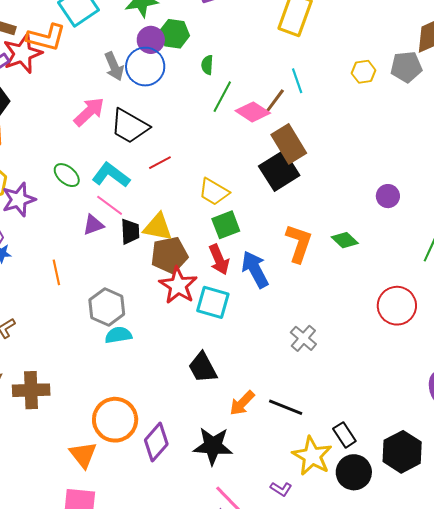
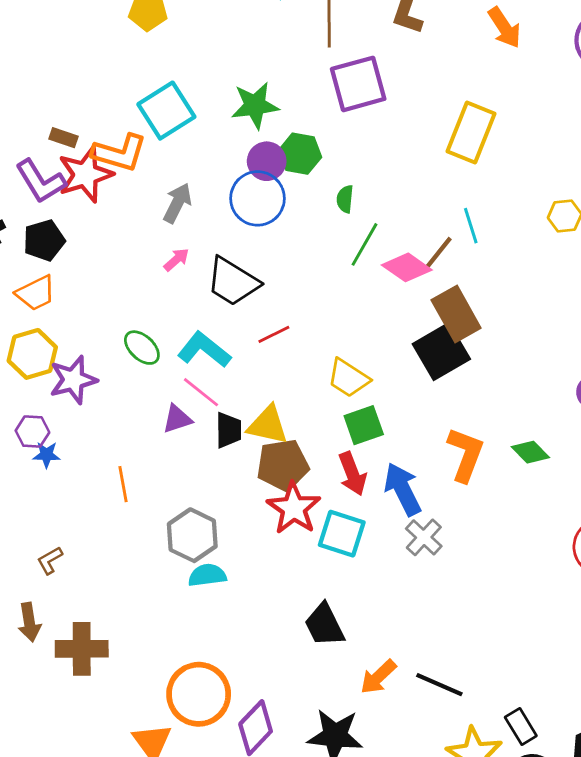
gray arrow: (114, 66) -> (177, 203), moved, turned -132
pink arrow: (89, 112) -> (176, 260), size x0.6
gray cross: (303, 338) -> (424, 537), moved

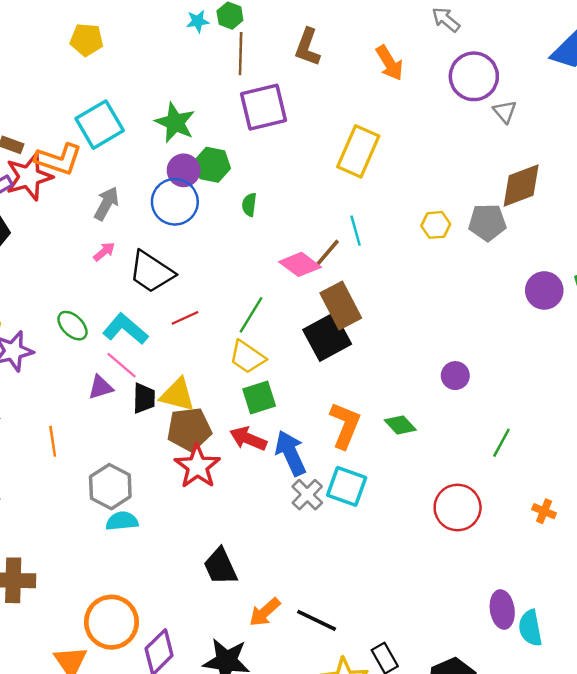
green star: (255, 105) -> (175, 123), turned 30
green line: (365, 244) -> (251, 315), moved
red arrow: (352, 474) -> (248, 439), turned 132
cyan square: (342, 534) -> (347, 486), moved

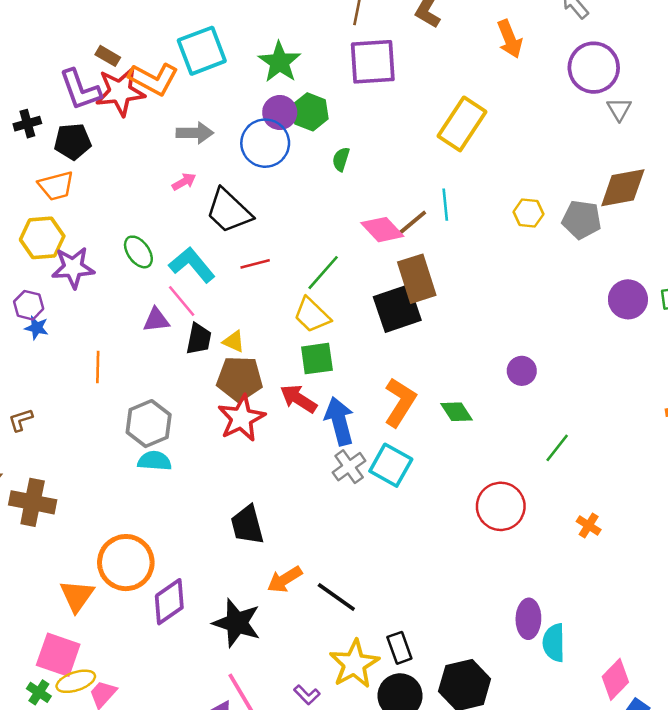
gray arrow: (106, 204) -> (195, 133), turned 52
yellow triangle: (177, 395) -> (234, 341), size x0.6

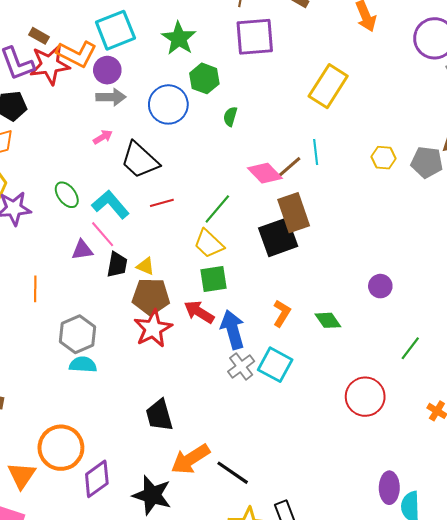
purple circle: (280, 112) -> (107, 70), moved
orange L-shape: (400, 402) -> (282, 313), size x0.7
orange arrow: (285, 579) -> (190, 459), size x1.4

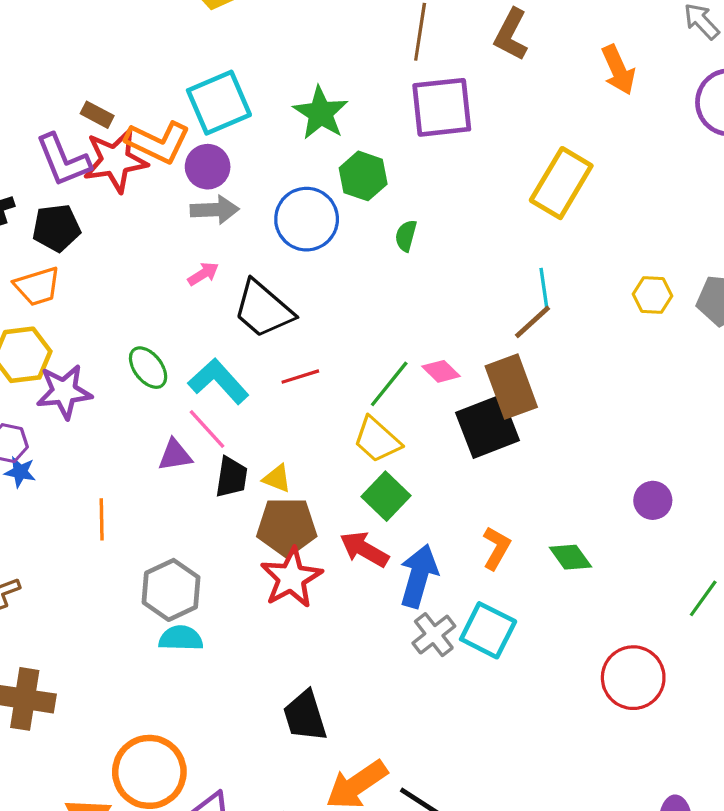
brown line: (289, 167) -> (532, 322), moved
pink diamond: (265, 173) -> (441, 371), moved, size x0.7
green square: (213, 279) -> (386, 496), turned -36
blue arrow: (233, 330) -> (419, 576), turned 33

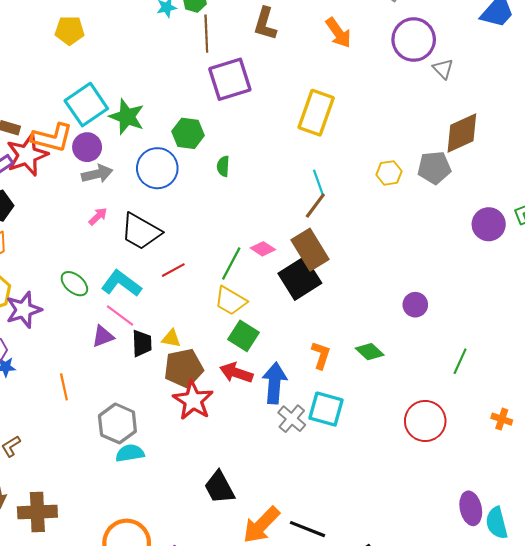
green star: (321, 113) -> (127, 117), moved

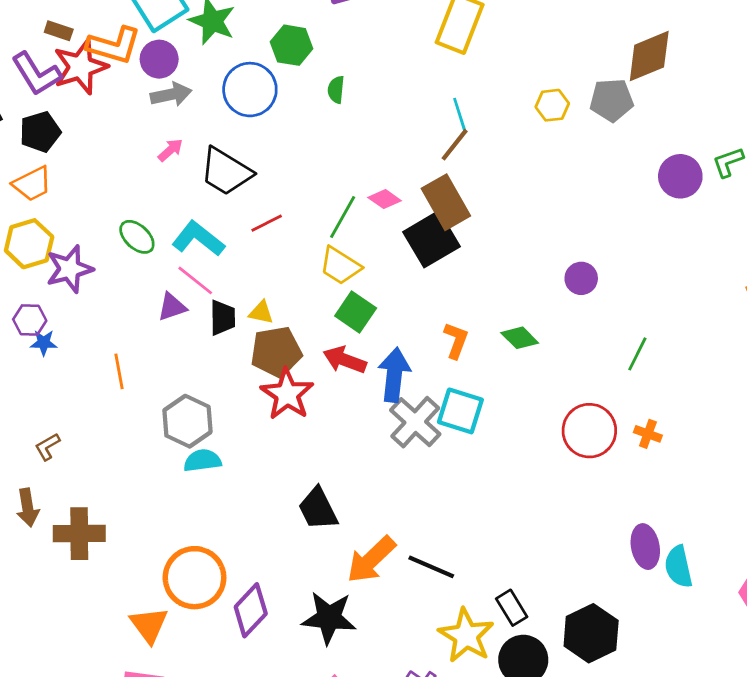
gray cross: (292, 419) -> (415, 422), size x1.4
orange cross: (502, 419) -> (648, 434), moved

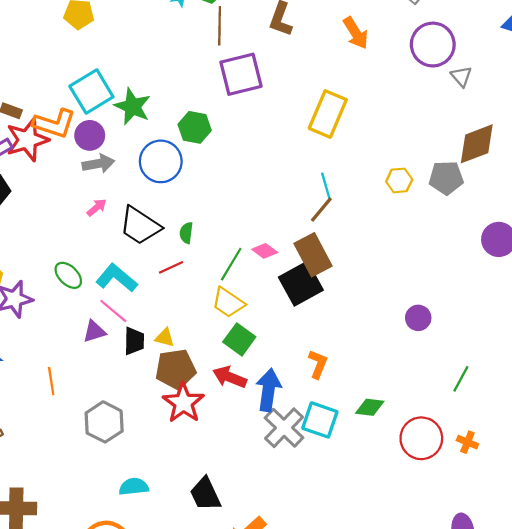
green semicircle: (336, 90) -> (186, 233), moved
green diamond: (520, 338) -> (370, 407), moved, turned -40
cyan semicircle: (202, 461) -> (134, 487), moved

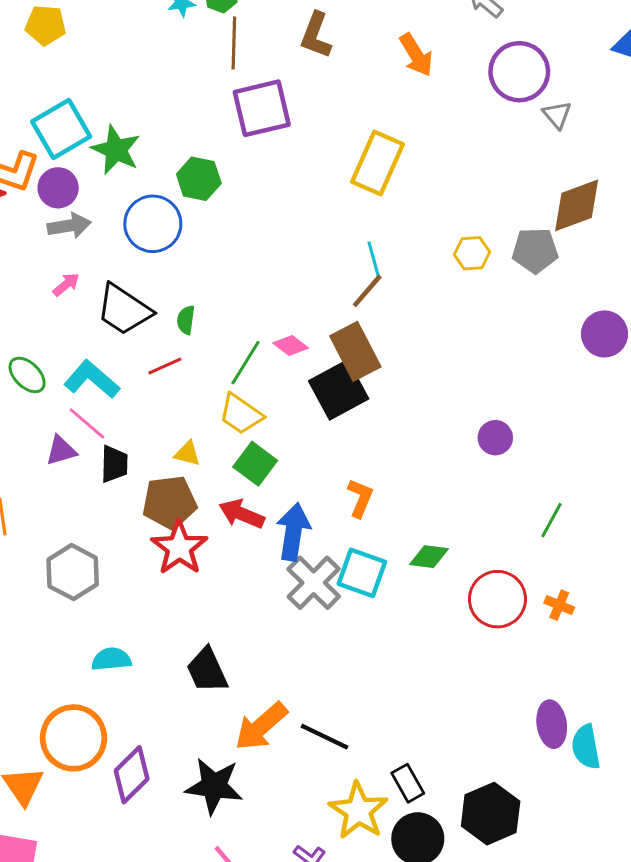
yellow triangle: (165, 338) -> (187, 454), moved

